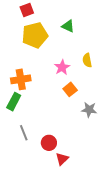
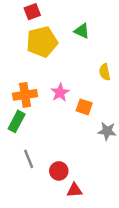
pink star: (62, 67) -> (60, 93), moved
orange square: (70, 89) -> (84, 107), turned -32
red triangle: (62, 159) -> (74, 190), turned 40

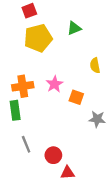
green triangle: (82, 31) -> (74, 28), turned -48
green rectangle: (17, 121) -> (15, 110), turned -36

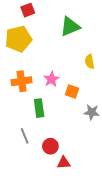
green triangle: (74, 28) -> (70, 27), size x1.5
yellow pentagon: (38, 38) -> (18, 39), moved
green rectangle: (15, 110) -> (39, 108), moved

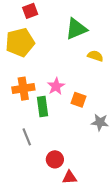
yellow semicircle: (90, 62) -> (95, 56), moved, turned 120
green rectangle: (39, 108) -> (42, 107), moved
gray line: (25, 136) -> (27, 137), moved

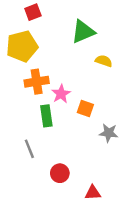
orange cross: (23, 89) -> (37, 82), moved
red triangle: (69, 177) -> (93, 193), moved

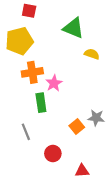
red square: (33, 12) -> (29, 11), turned 32
green triangle: (83, 32) -> (73, 28), turned 45
orange square: (85, 109) -> (77, 126), moved, turned 32

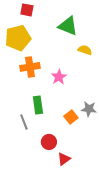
pink star: (54, 83) -> (59, 77), moved
green rectangle: (41, 103) -> (38, 105), moved
red triangle: (82, 171) -> (64, 159), moved, turned -32

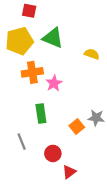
green triangle: (68, 26) -> (53, 38), moved
pink star: (59, 77) -> (54, 83), moved
gray line: (24, 122) -> (22, 142), moved

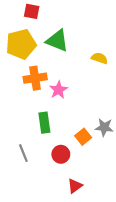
red circle: (53, 153) -> (61, 154), moved

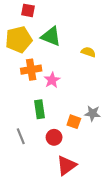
orange square: (83, 137) -> (74, 122), turned -32
red triangle: (75, 186) -> (67, 165), size x1.5

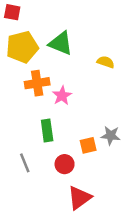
red square: (28, 10) -> (12, 12), moved
orange square: (74, 122) -> (88, 145), turned -32

